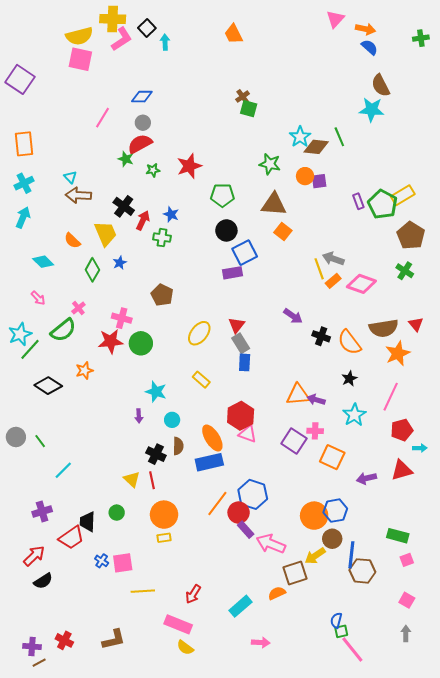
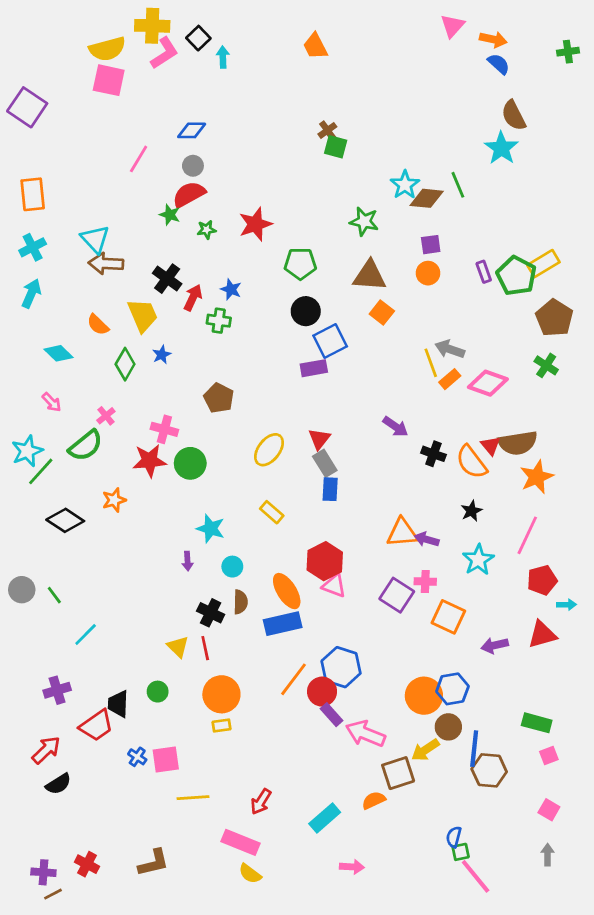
cyan star: (372, 110) -> (501, 148), turned 30
orange circle: (305, 176) -> (428, 273), moved
cyan triangle: (70, 177) -> (95, 239), size x1.6
red triangle: (416, 324) -> (490, 446), moved

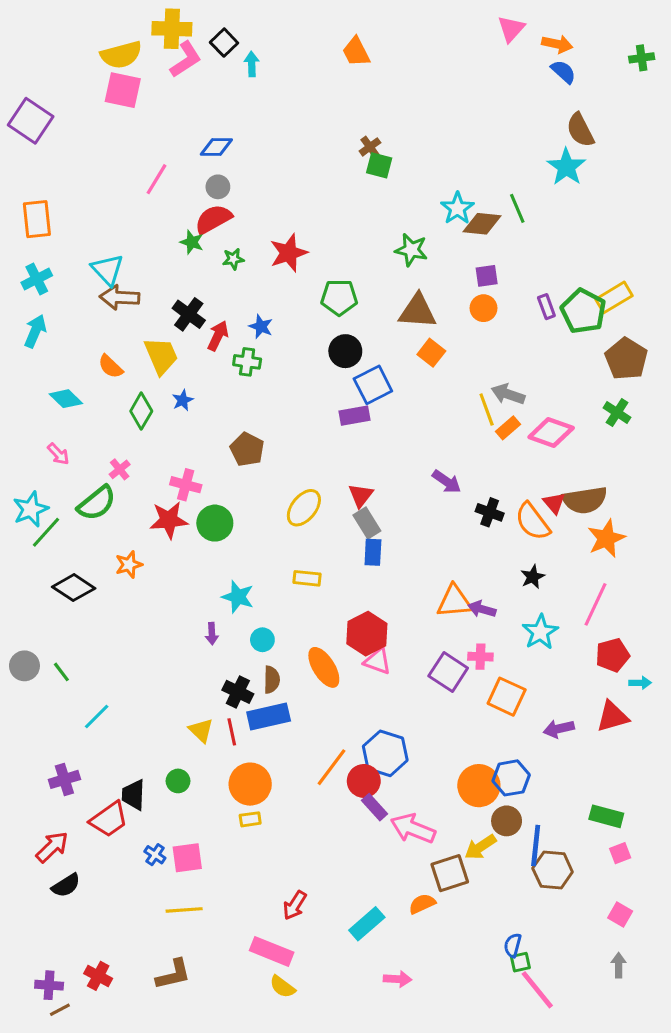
yellow rectangle: (272, 512) -> (307, 578), turned -35
blue rectangle: (283, 624) -> (269, 717), moved
yellow line: (193, 798) -> (184, 910), moved

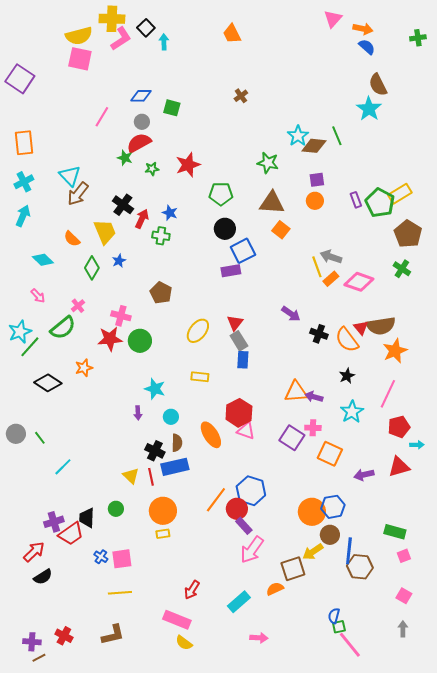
green square: (379, 165) -> (172, 108), moved
brown arrow: (120, 297) -> (78, 194), turned -55
purple cross: (64, 779) -> (54, 522), moved
pink arrow: (413, 829) -> (252, 550), moved, turned -76

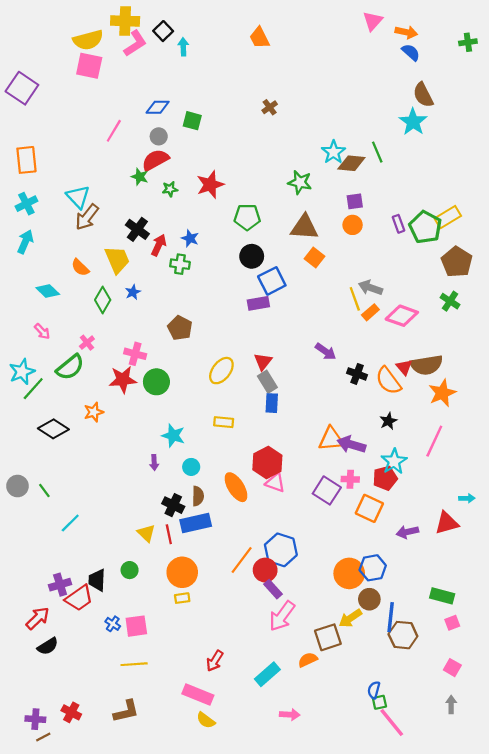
purple arrow: (314, 397) -> (351, 445), size x1.4
red pentagon: (399, 427) -> (385, 478), moved

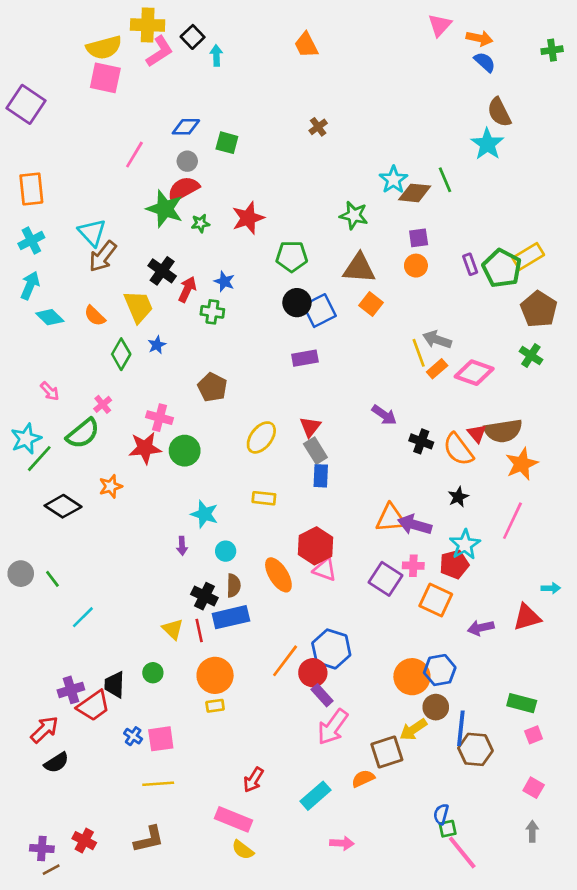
green star: (140, 177) -> (165, 209), size x1.8
blue square: (272, 281) -> (319, 311), moved
cyan diamond: (48, 291) -> (50, 317), moved

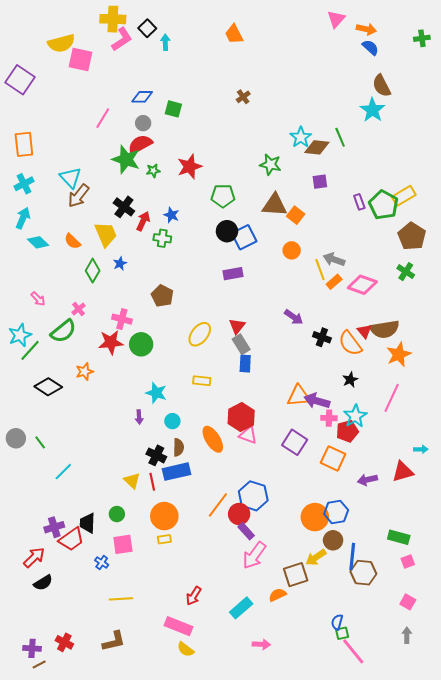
yellow semicircle: (104, 48) -> (61, 43), moved
orange circle: (416, 266) -> (292, 250), moved
orange square: (371, 304) -> (296, 215), moved
pink cross: (413, 566) -> (329, 418), moved
pink square: (161, 739) -> (123, 544), moved

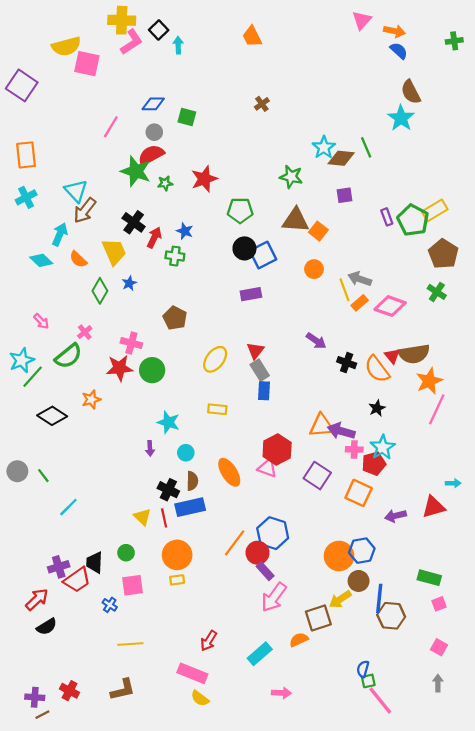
cyan arrow: (23, 218) -> (60, 234), moved
pink line: (392, 398) -> (437, 409), moved
red hexagon: (241, 417) -> (277, 449), moved

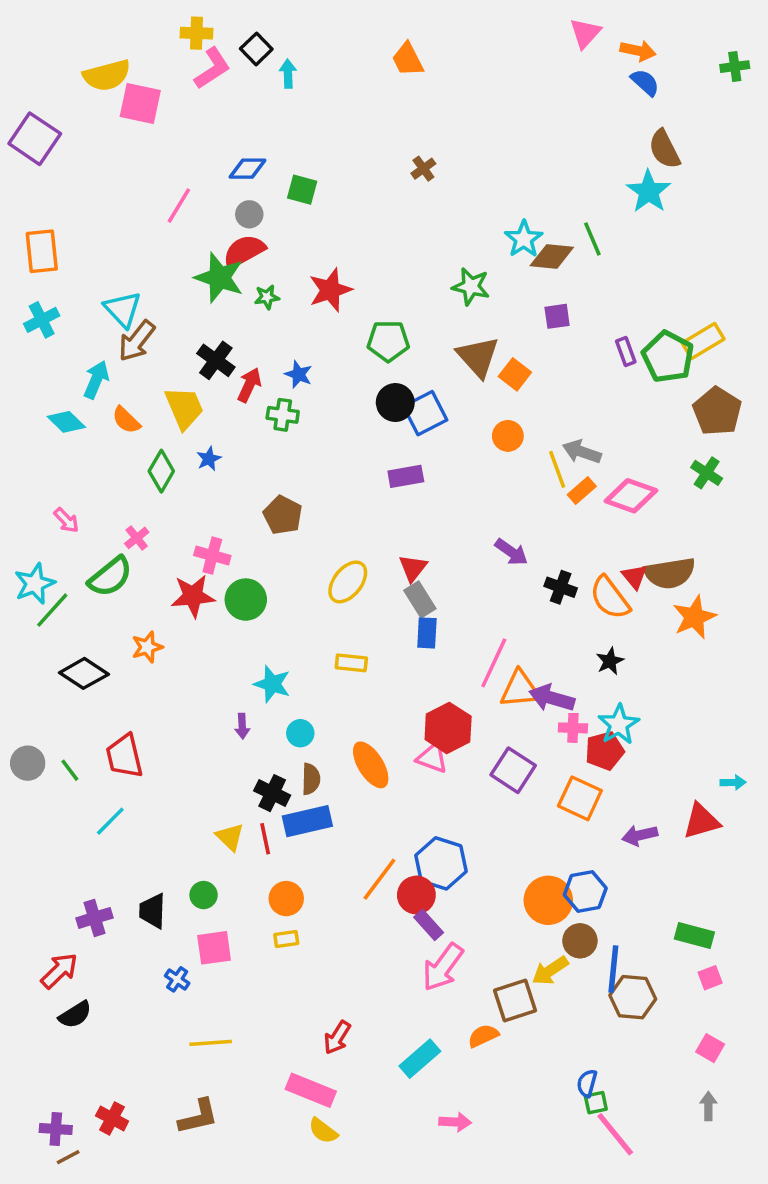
yellow cross: (122, 20) -> (197, 33), size x0.7
brown triangle: (296, 220) -> (478, 357), turned 44
pink line: (437, 409) -> (494, 663), moved
orange circle: (177, 555) -> (286, 899), size x0.7
red trapezoid: (77, 580) -> (124, 756), moved, turned 112

